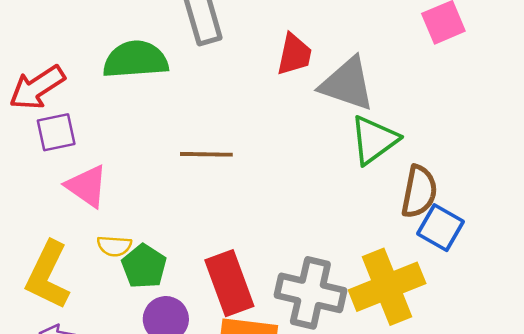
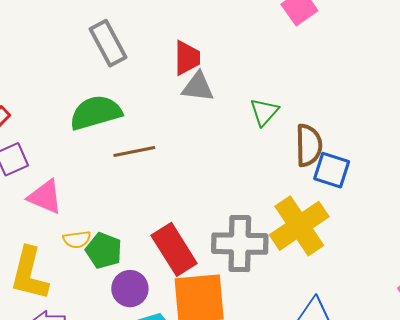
green semicircle: (136, 60) -> (96, 113), moved
gray triangle: (347, 84) -> (198, 87), moved, size x0.7
green triangle: (374, 140) -> (264, 112), size x0.7

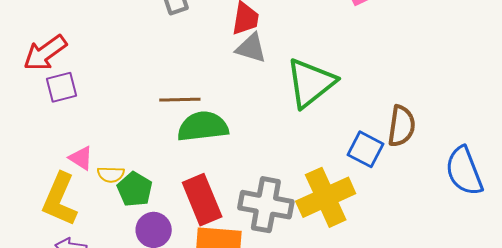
green triangle: (264, 112) -> (311, 83), size x1.8
green semicircle: (96, 113) -> (203, 126), moved
brown semicircle: (309, 145) -> (401, 126), moved
pink triangle: (45, 197) -> (81, 158), moved, size x0.7

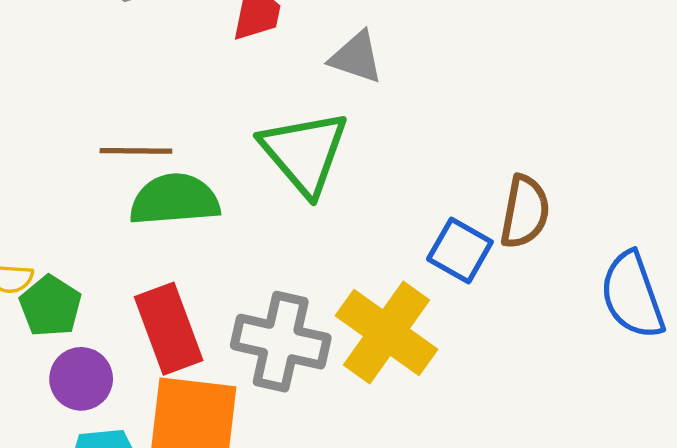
gray triangle: (251, 48) -> (356, 57), moved
green triangle: (311, 83) -> (304, 153), moved, turned -34
yellow cross: (326, 197) -> (387, 333), turned -32

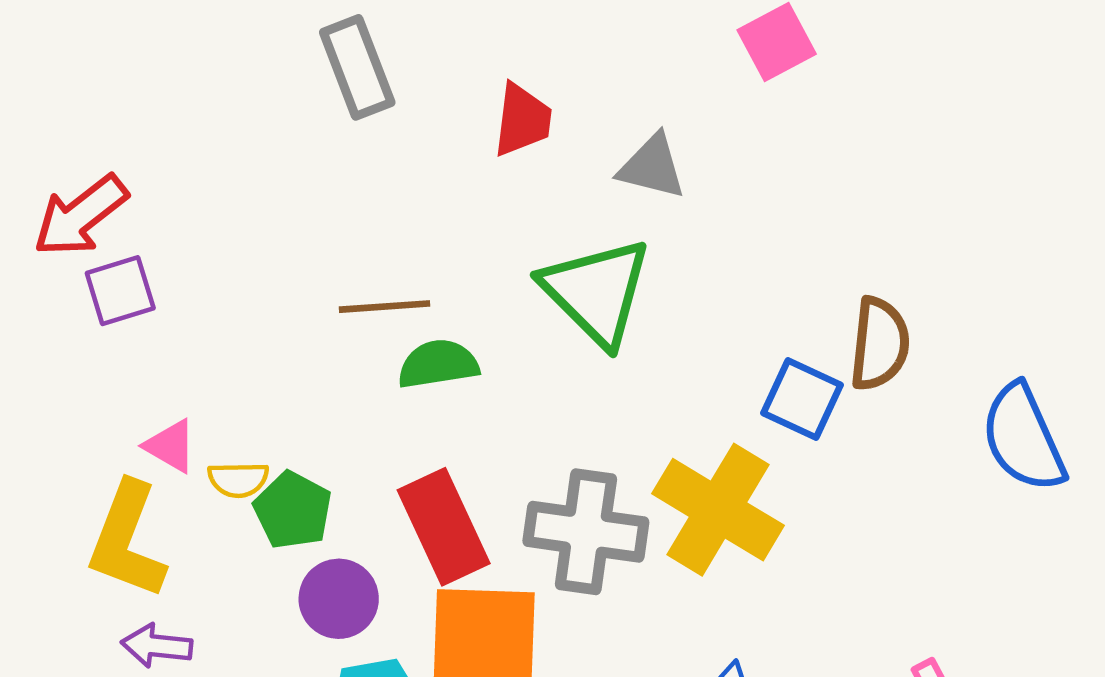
green semicircle: (175, 200) -> (438, 364), size x0.7

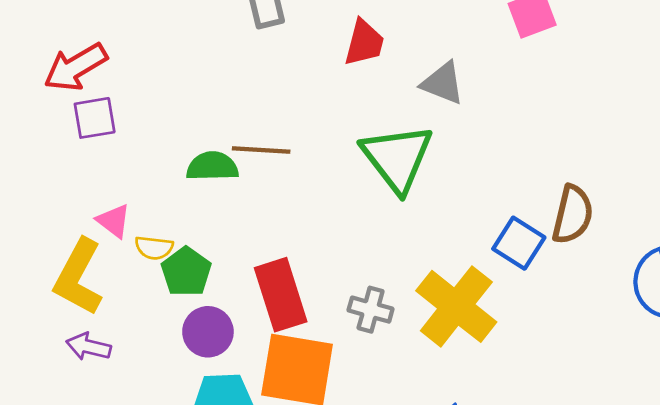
green semicircle: (438, 364) -> (212, 166), moved
gray cross: (586, 532) -> (371, 310), size x0.6

